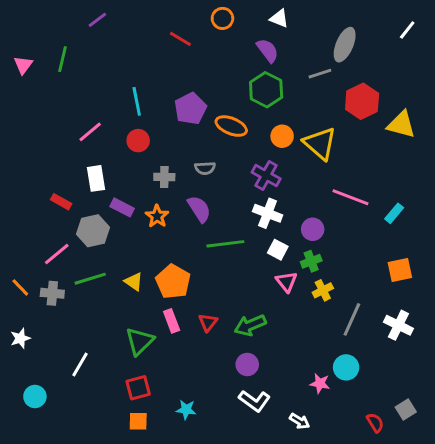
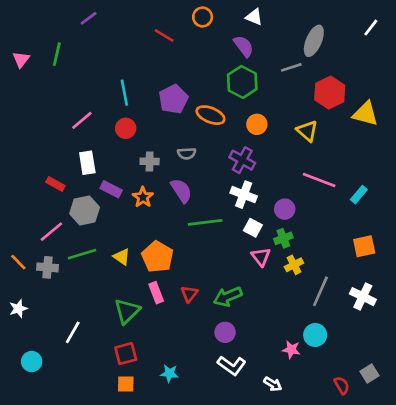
yellow triangle: (320, 143) -> (307, 131), moved, size x0.7

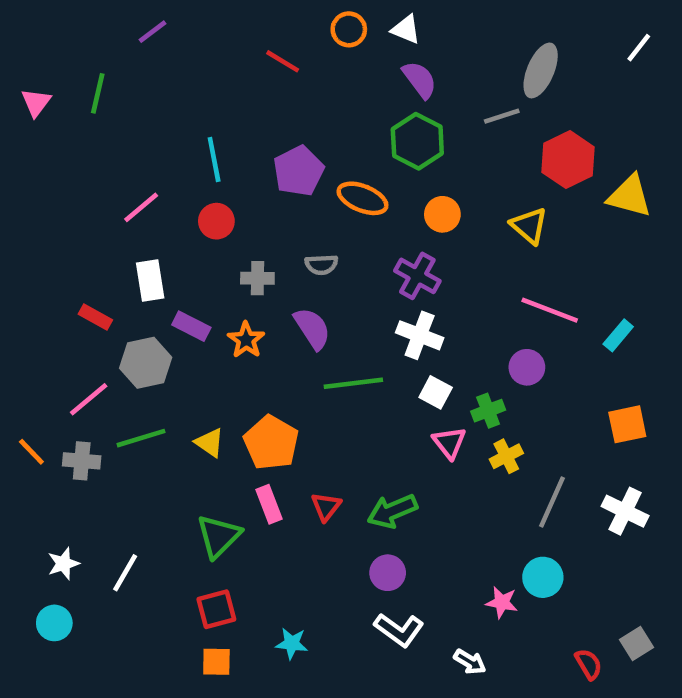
white triangle: (254, 17) -> (406, 29), moved
purple circle: (285, 209) -> (527, 367), moved
white star: (18, 308) -> (63, 564), moved

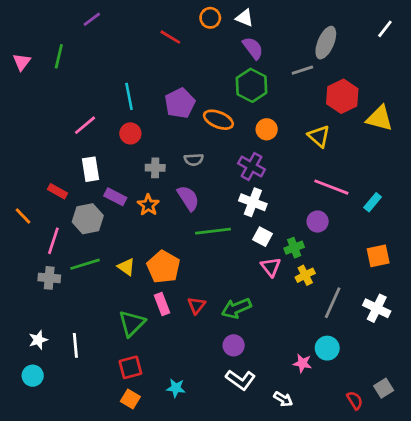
pink line: (89, 399) -> (53, 241), turned -32
orange line: (31, 452) -> (23, 216), moved
white line: (125, 573) -> (75, 345), turned -35
orange square: (216, 662) -> (130, 399), turned 30

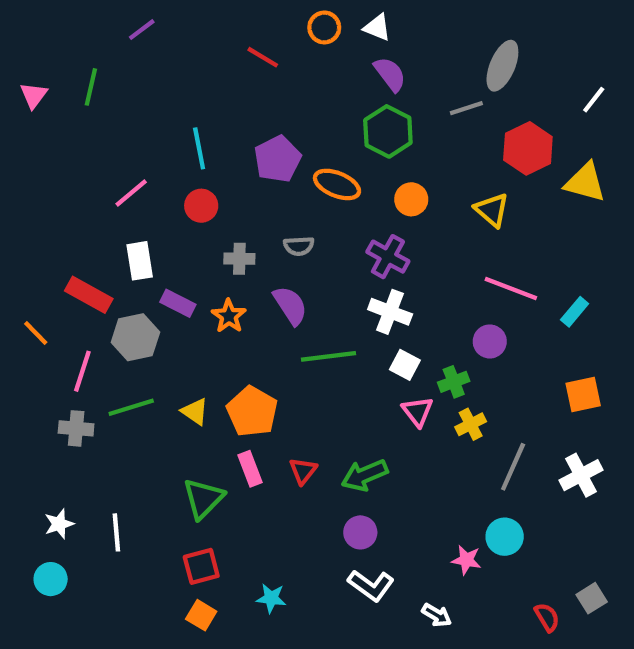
white line: (385, 29) -> (594, 100), moved
red rectangle: (57, 191) -> (89, 295), size x1.5
white cross: (377, 308) -> (581, 475), turned 36

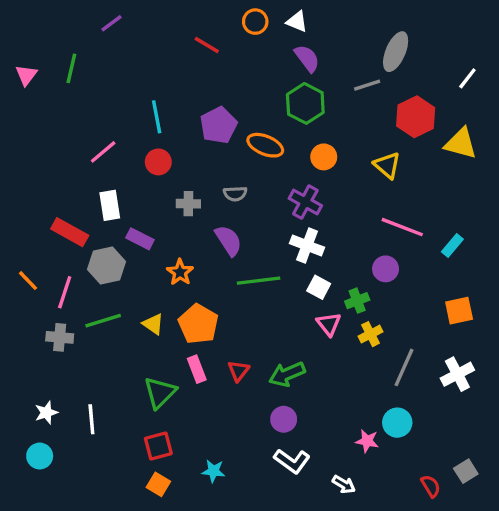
orange star: (229, 316) -> (180, 272), moved
orange line: (36, 333) -> (28, 281), moved

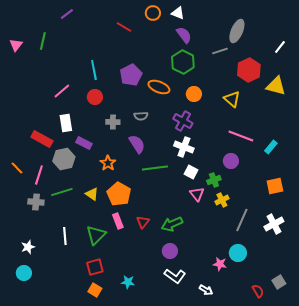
white line: (91, 419) -> (65, 236), moved

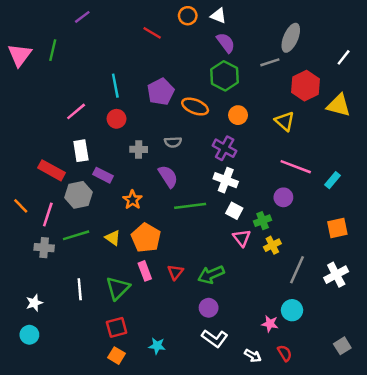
pink triangle: (16, 45) -> (20, 55), size x1.5
red semicircle: (258, 291) -> (285, 353), moved

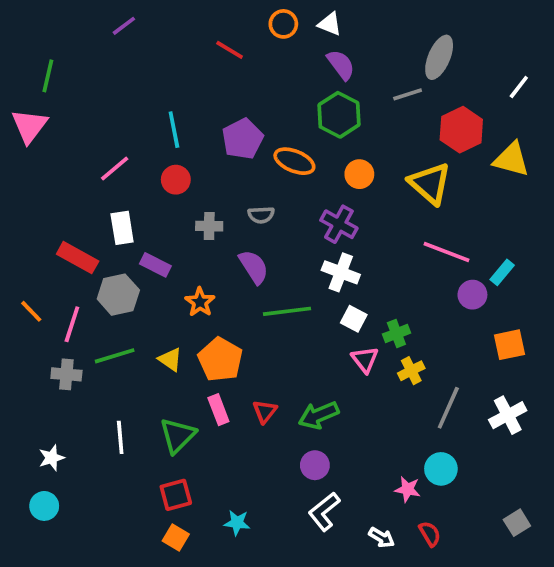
green line: (53, 50) -> (48, 76), moved
pink triangle: (20, 55) -> (29, 126), moved
yellow triangle: (285, 121) -> (430, 183), size x1.4
purple circle: (283, 197) -> (472, 295), moved
white L-shape: (215, 338) -> (324, 512), turned 105

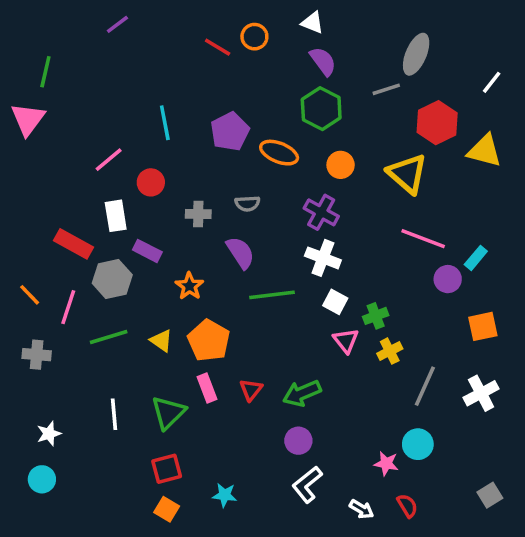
orange circle: (283, 24) -> (254, 37), moved
red circle: (176, 180) -> (151, 182), moved
gray cross: (66, 374) -> (37, 355), moved

